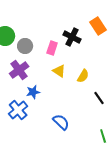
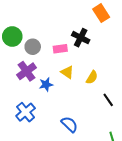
orange rectangle: (98, 26) -> (101, 13), moved
pink rectangle: (52, 48) -> (60, 49), turned 64
blue star: (33, 92) -> (46, 84), moved

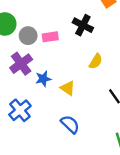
pink rectangle: (60, 49) -> (50, 37), moved
yellow triangle: (67, 72) -> (68, 88), moved
yellow semicircle: (92, 77) -> (96, 61), moved

